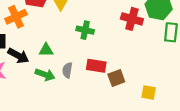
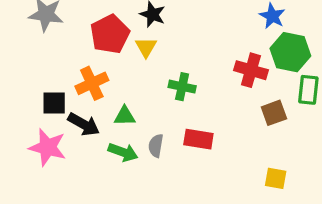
orange cross: (16, 17) -> (92, 83), moved
brown square: (116, 78) -> (274, 113), moved

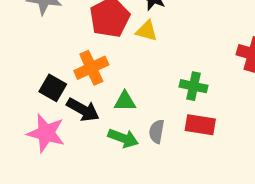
yellow triangle: (146, 47) -> (147, 31), turned -45
green cross: (182, 87) -> (194, 86), moved
black square: (54, 103) -> (53, 88), turned 30

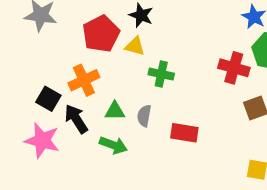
green cross: (194, 86) -> (161, 74), moved
black arrow: (83, 110) -> (76, 119), turned -152
gray semicircle: (157, 131) -> (144, 116), moved

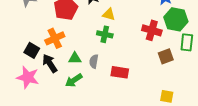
yellow triangle: (135, 46) -> (109, 14), moved
green arrow: (113, 145) -> (74, 80), turned 126

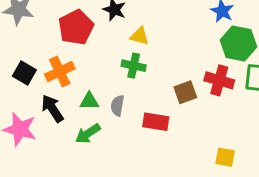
red cross: (152, 30) -> (219, 80), moved
black square: (32, 50) -> (24, 73), moved
brown square: (166, 56) -> (185, 92), moved

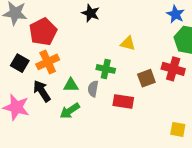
red pentagon: (76, 27) -> (43, 32), moved
yellow triangle: (140, 36) -> (128, 43), moved
green cross: (134, 66) -> (106, 69), moved

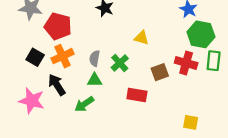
red pentagon: (43, 32) -> (58, 26), turned -30
green cross: (106, 69) -> (120, 63), turned 36
green triangle: (71, 85) -> (95, 80), moved
gray semicircle: (93, 89) -> (95, 58), moved

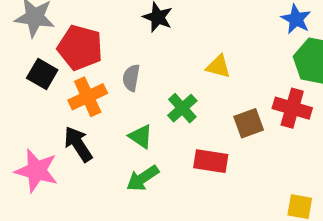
black square: (35, 57) -> (42, 74), moved
gray semicircle: (95, 58) -> (131, 78), moved
green triangle: (95, 80) -> (141, 137), turned 35
green arrow: (84, 104) -> (143, 178), moved

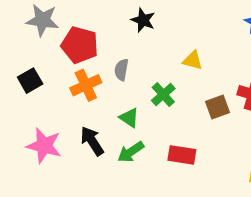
black square: (42, 74) -> (30, 81), moved, turned 30
black arrow: (78, 144) -> (92, 141), moved
red rectangle: (211, 161) -> (182, 155), moved

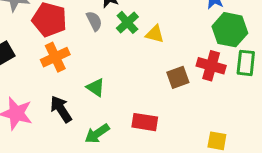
gray semicircle: (121, 70) -> (94, 21), moved, turned 144
green cross: (163, 95) -> (127, 22), moved
green arrow: (131, 152) -> (97, 134), moved

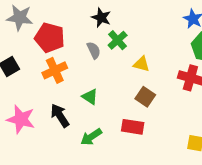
gray semicircle: (94, 21) -> (94, 50), moved
yellow triangle: (155, 34) -> (141, 64), moved
brown square: (178, 77) -> (145, 97), moved, turned -36

